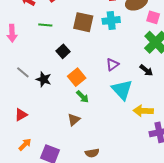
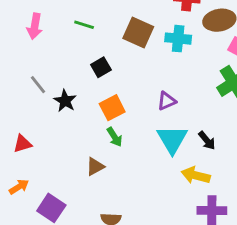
black arrow: (146, 70) -> (207, 140), moved

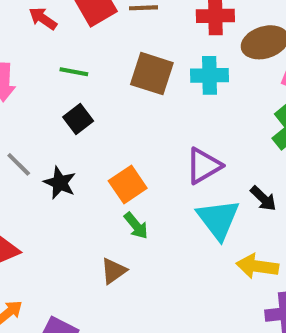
black square: (101, 67) -> (78, 119), moved
purple triangle: (167, 101) -> (204, 166), size x1.4
black arrow: (207, 140) -> (263, 198), moved

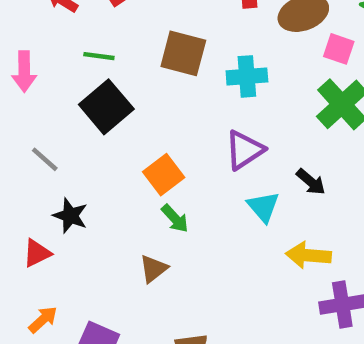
cyan cross: (209, 75) -> (247, 76), moved
black square: (78, 119) -> (106, 107), size x1.6
black star: (60, 183) -> (70, 216), moved
cyan triangle: (218, 219) -> (263, 207), size x0.7

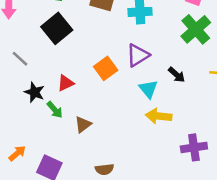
orange square: (164, 175) -> (106, 68), moved
green arrow: (175, 219) -> (55, 110), moved
red triangle: (37, 253) -> (66, 83), moved
yellow arrow: (308, 255) -> (159, 116), moved

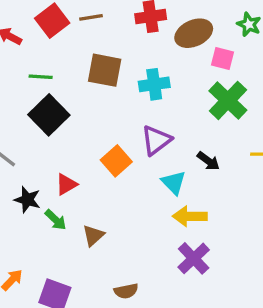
purple cross: (194, 147) -> (194, 258), moved, turned -30

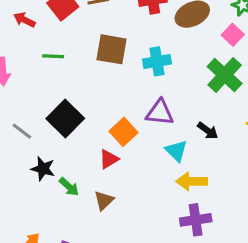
pink square: (223, 59) -> (233, 35), moved, turned 30
black square: (49, 115) -> (65, 119), moved
purple triangle: (156, 140) -> (160, 113), turned 44
red triangle: (66, 184) -> (109, 159), moved
purple cross: (194, 258) -> (196, 220), turned 36

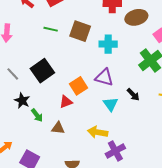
green line: (53, 56) -> (51, 29), moved
yellow arrow: (192, 181) -> (98, 132), moved
brown triangle: (104, 200) -> (58, 128), turned 40
purple cross: (196, 220) -> (115, 151), turned -30

